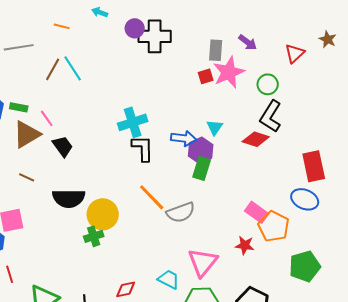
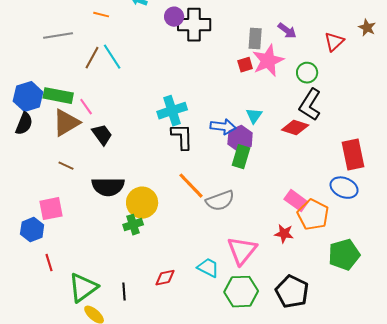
green rectangle: (19, 107) -> (58, 96), size x1.6

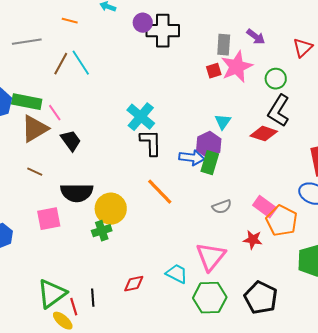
cyan cross: (172, 111) -> (141, 117), turned -32
blue arrow: (223, 127) -> (192, 158), moved
gray semicircle: (220, 201) -> (222, 207), moved, size x0.7
pink square: (51, 209) -> (49, 219), moved
red line: (49, 263) -> (74, 307), moved

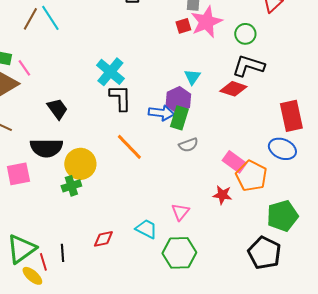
black L-shape: (279, 111) -> (248, 66), turned 76
black trapezoid: (71, 141) -> (57, 109), moved
gray semicircle: (222, 207) -> (188, 145), moved
pink triangle: (211, 257) -> (180, 212), size x0.6
black pentagon: (261, 298) -> (264, 253), moved

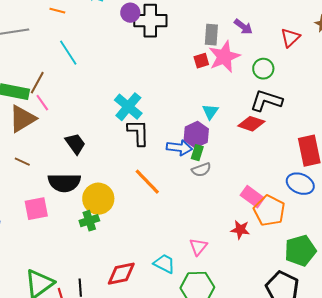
brown line: (30, 19) -> (37, 83), moved
green rectangle: (179, 118) -> (197, 153), size x0.7
gray semicircle: (188, 145) -> (201, 170), moved
red diamond: (103, 239) -> (121, 274), size x1.4

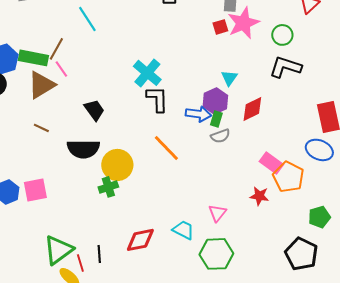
red diamond: (251, 124) -> (252, 109), moved, turned -44
pink square: (36, 209) -> (35, 190), moved
green pentagon: (300, 251) -> (319, 217), size x0.7

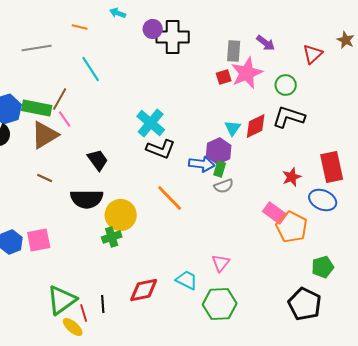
black L-shape: (157, 99) -> (161, 149), turned 112
red diamond: (252, 109) -> (256, 126), moved
red star: (259, 196) -> (292, 177), moved, turned -30

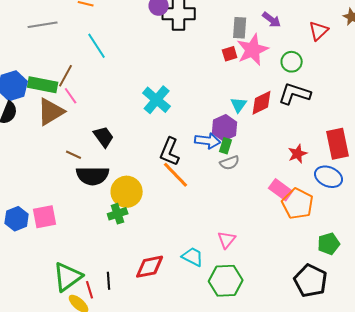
black L-shape: (161, 149) -> (170, 152), moved, turned 92
brown line: (45, 178) -> (74, 155), moved

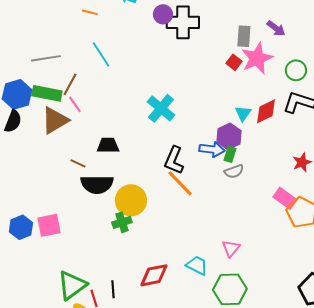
gray line: (43, 25) -> (46, 58), moved
red square: (230, 54) -> (234, 62), turned -35
black trapezoid: (104, 137) -> (108, 145), turned -55

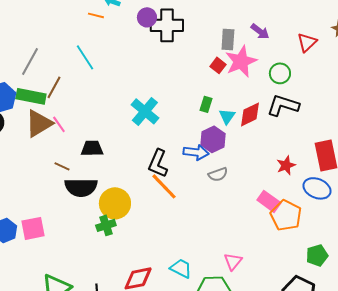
orange line: (90, 12) -> (96, 15), moved
gray line: (46, 58) -> (30, 61), turned -52
pink line: (75, 104) -> (59, 124), moved
green rectangle: (230, 154) -> (206, 104), moved
pink triangle: (231, 248) -> (233, 261), moved

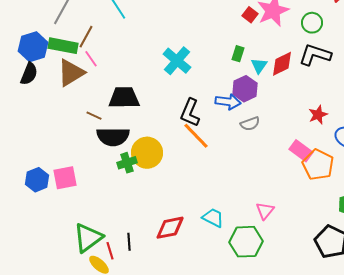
pink line: (59, 124) -> (91, 59), moved
black trapezoid: (92, 148) -> (124, 98), size x1.4
green cross: (106, 225) -> (127, 163), moved

